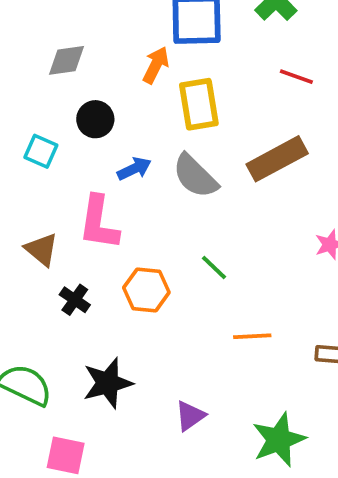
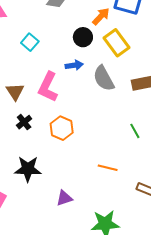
yellow rectangle: (199, 104) -> (117, 43), turned -44
black circle: (95, 119) -> (83, 37), moved
green line: (214, 267) -> (135, 131), moved

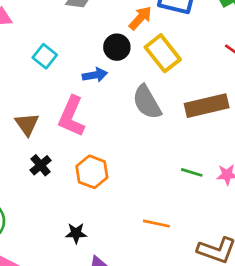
blue arrow: (74, 65) -> (95, 75), moved
green line: (135, 131) -> (192, 172), turned -42
black star: (28, 169) -> (76, 233), moved, size x0.6

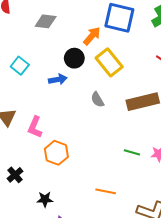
gray semicircle: (147, 102) -> (97, 100), size x0.6
pink L-shape: (72, 116) -> (35, 127), moved, size x0.7
black cross: (41, 165) -> (15, 175), moved

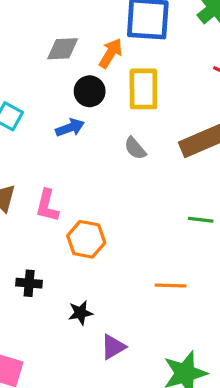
gray diamond: (46, 21) -> (63, 49), moved
yellow rectangle: (109, 62) -> (143, 89), turned 48
black cross: (15, 175) -> (29, 283), turned -35

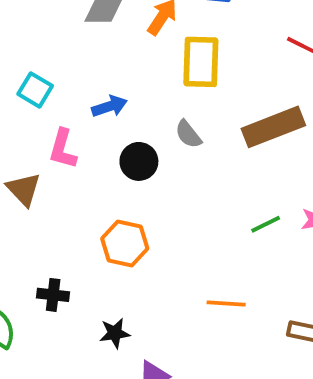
black circle: (90, 91) -> (139, 161), moved
pink L-shape: (47, 206) -> (63, 149), moved
green line: (201, 220) -> (266, 224), turned -35

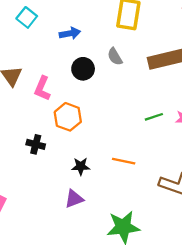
pink L-shape: (63, 149) -> (42, 88), moved
black cross: (53, 295) -> (36, 144), moved
black star: (115, 333) -> (81, 166), moved

